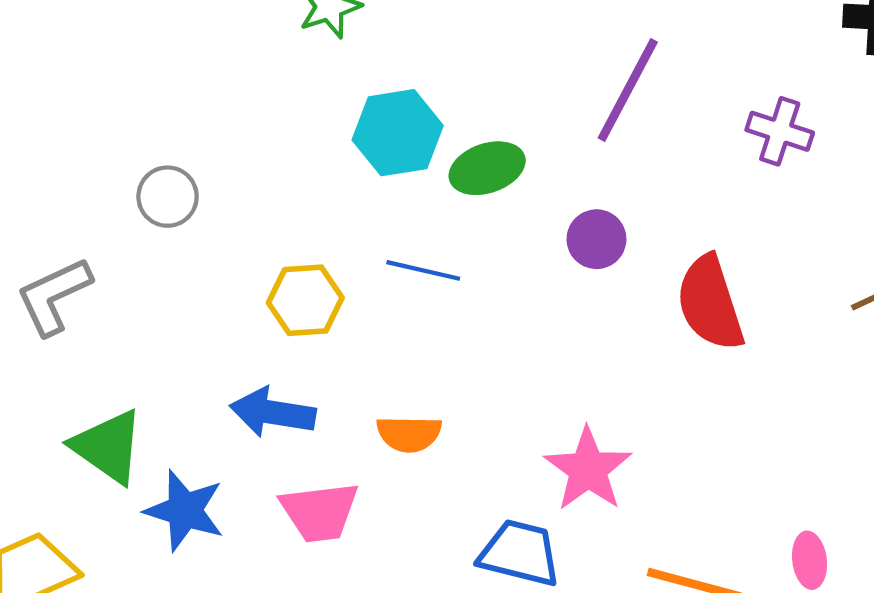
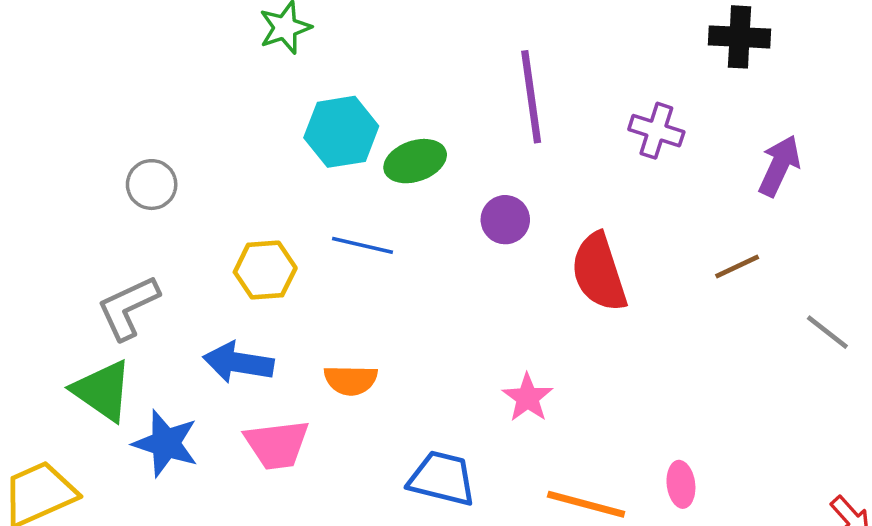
purple line: (628, 90) -> (531, 97), turned -36
gray L-shape: (54, 296) -> (128, 307), moved
pink star: (588, 469) -> (528, 398), moved, size x0.7

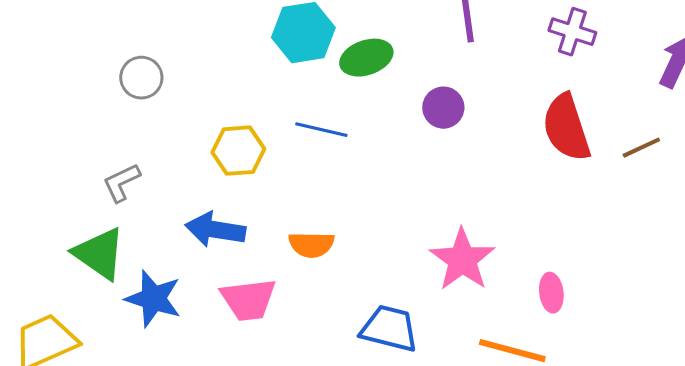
red semicircle: (599, 272) -> (566, 128), moved
gray L-shape: (128, 307) -> (121, 183), size x0.7
pink star: (528, 398) -> (462, 260), size x1.5
pink ellipse: (681, 484) -> (551, 293), moved

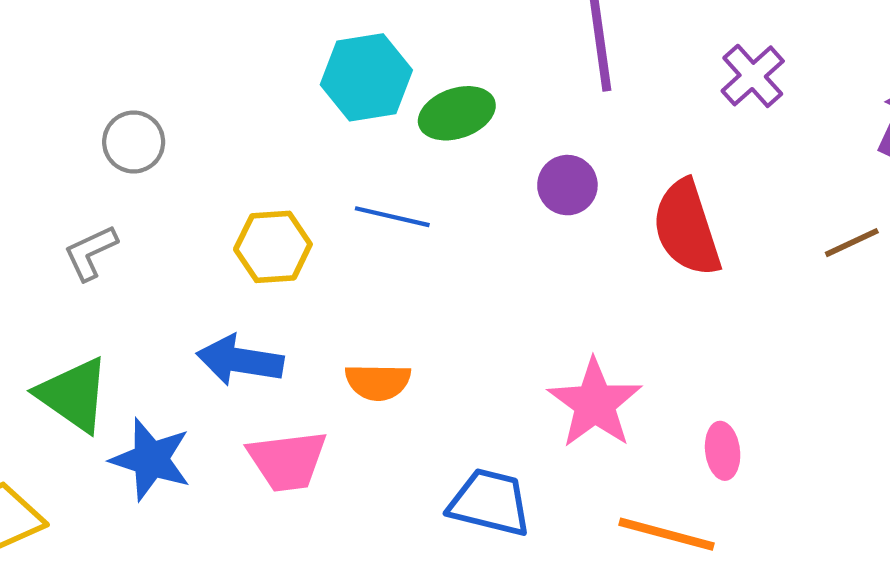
purple cross: (572, 32) -> (753, 76), turned 30
red semicircle: (566, 128) -> (687, 228), moved
gray L-shape: (121, 183) -> (91, 253), moved

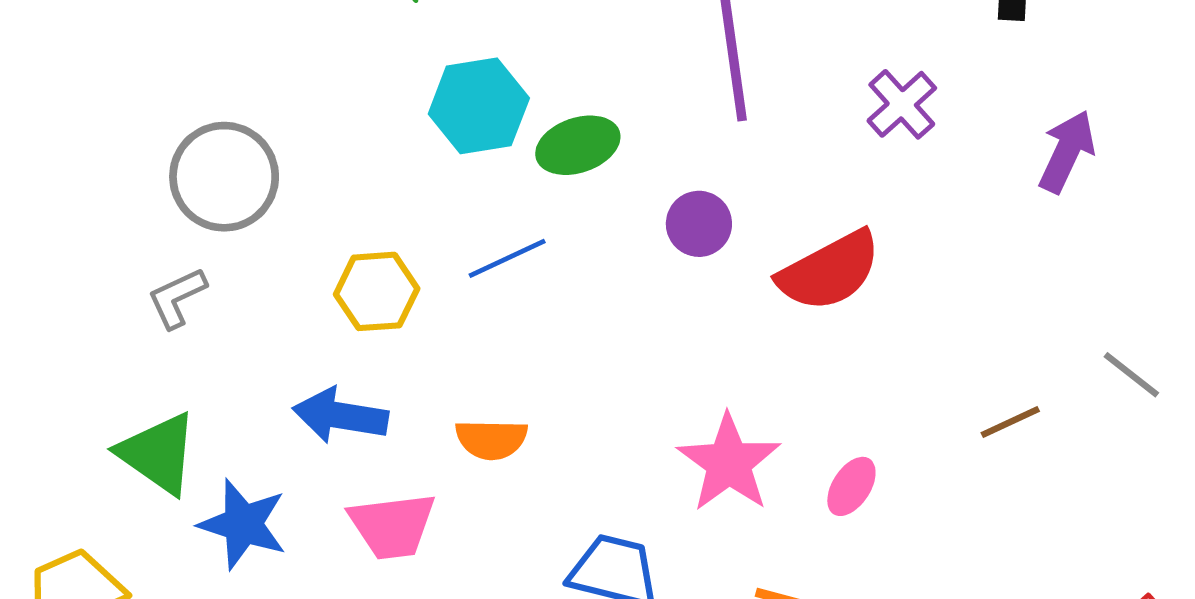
gray circle: (134, 142) -> (224, 177), size x1.6
blue line: (392, 217) -> (507, 258), turned -38
red semicircle: (687, 228) -> (829, 271), turned -100
brown line: (852, 243) -> (1010, 422), moved
pink ellipse: (723, 451) -> (851, 486), moved, turned 40

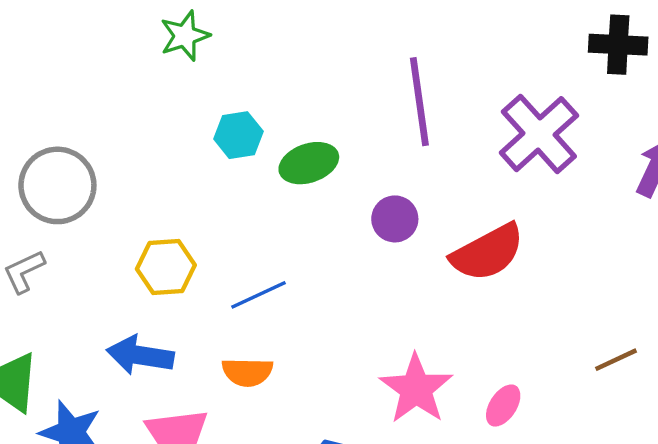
purple cross: (902, 104) -> (539, 134), size x1.6
cyan hexagon: (479, 106) -> (238, 135), size x0.7
blue line: (507, 258) -> (259, 295), moved

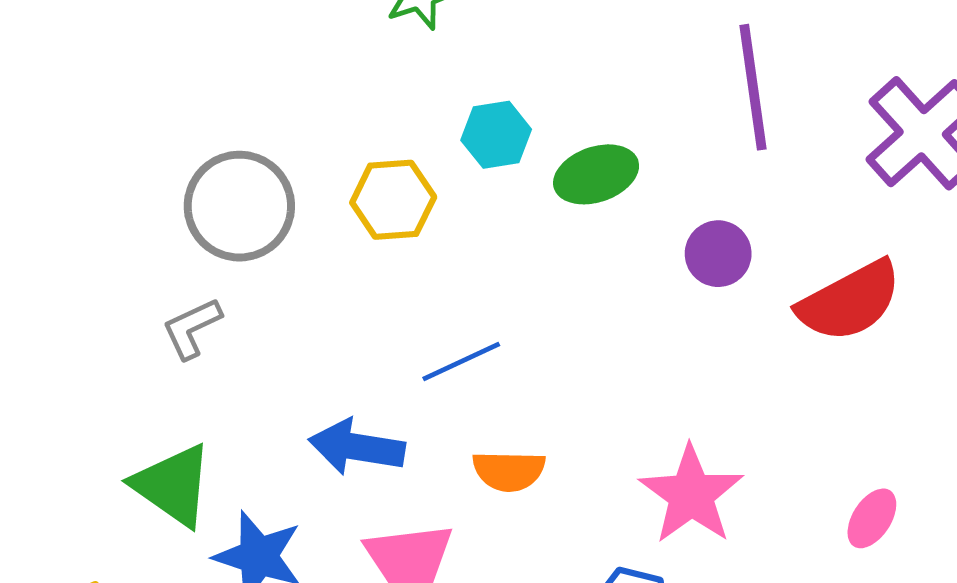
yellow hexagon: (166, 267) -> (393, 200), moved
blue line: (259, 295) -> (461, 361), moved
pink star: (416, 389) -> (691, 495), moved

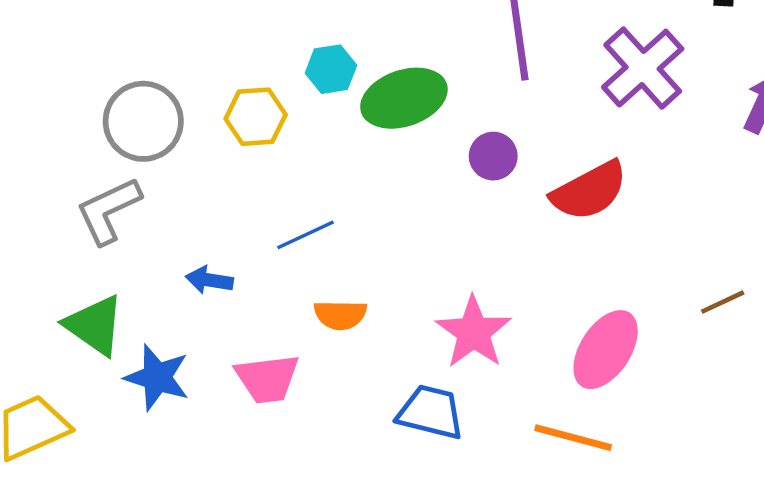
green ellipse: (596, 174) -> (404, 98), size x1.4
gray L-shape: (192, 328) -> (108, 211), size x1.5
blue arrow: (357, 447) -> (209, 280), moved, size x0.7
pink ellipse: (872, 518) -> (606, 350), size x1.8

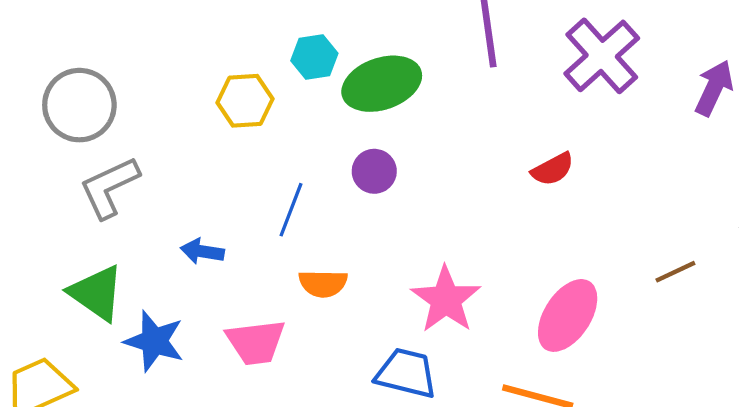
gray circle: (143, 121) -> (79, 105), moved
purple circle: (493, 156) -> (374, 171), moved
red semicircle: (589, 191) -> (553, 169), size x0.6
blue line: (305, 235) -> (291, 210), turned -44

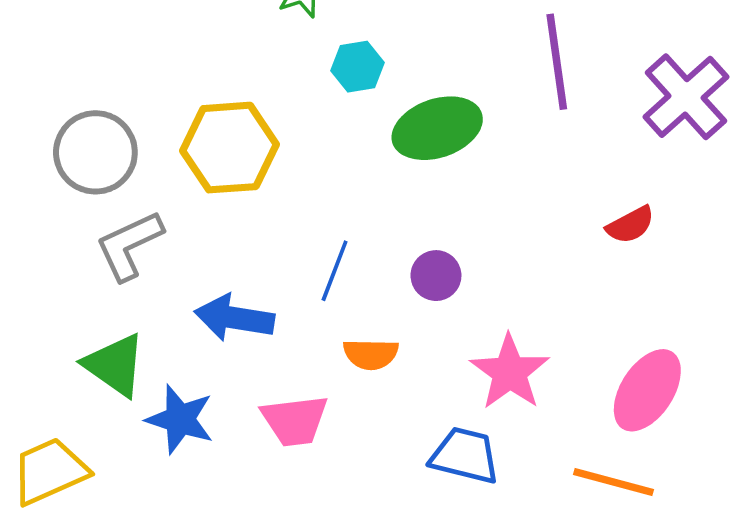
cyan hexagon: (314, 57) -> (357, 67), moved
yellow hexagon: (245, 101) -> (229, 148), moved, size x1.5
purple circle: (374, 171) -> (436, 276), moved
blue arrow: (202, 251) -> (234, 318), size x1.6

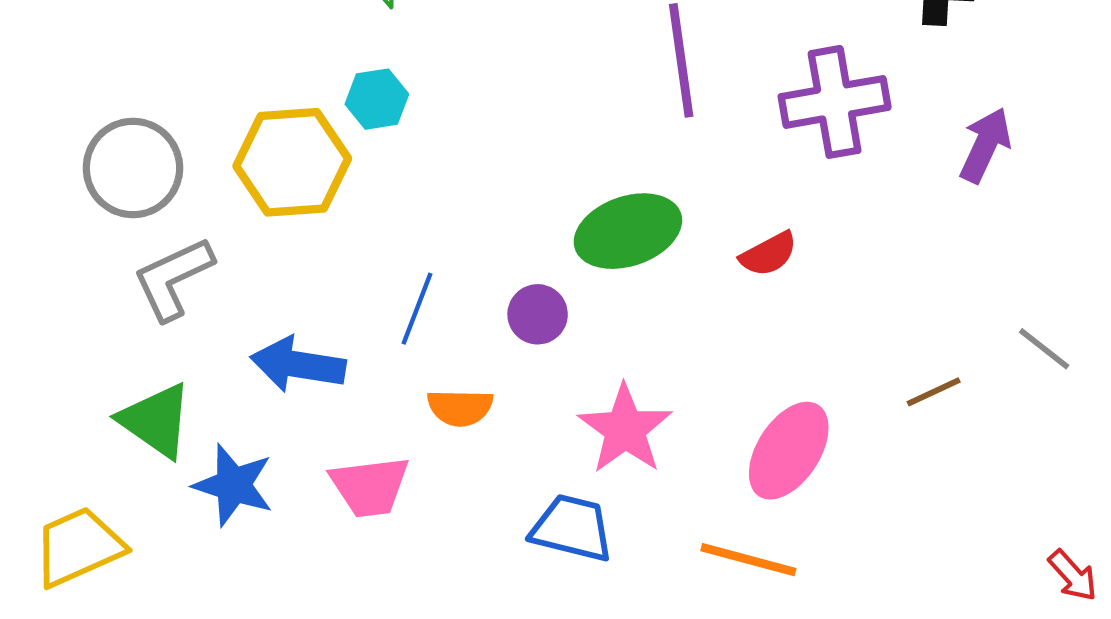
cyan hexagon: (357, 67) -> (377, 99), moved
purple cross: (686, 97) -> (835, 102), turned 32
green ellipse: (437, 128) -> (628, 231), moved

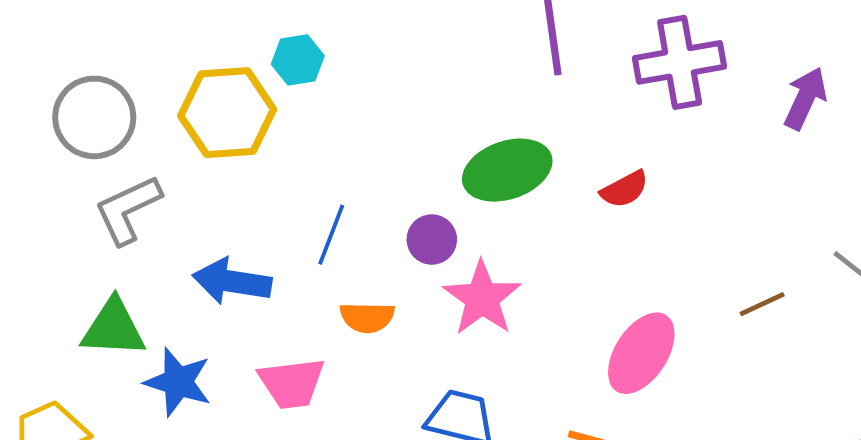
green triangle: (156, 420) -> (113, 328), turned -32
pink star: (625, 429) -> (482, 298), moved

